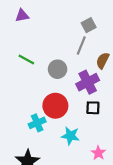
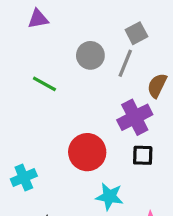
gray circle: (58, 69) -> (90, 55), moved
cyan cross: (37, 123) -> (24, 178), moved

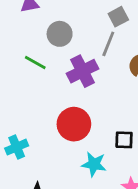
gray circle: (90, 55) -> (60, 34), moved
purple cross: (135, 117) -> (83, 71), moved
black square: (143, 155) -> (124, 140), moved

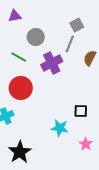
red circle: (74, 124) -> (21, 88), moved

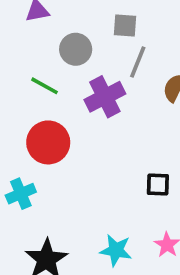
gray square: (77, 25) -> (125, 25), moved, turned 32
cyan star: (60, 128) -> (116, 250), moved

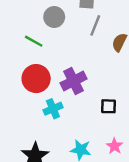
purple cross: (105, 97) -> (73, 81), moved
cyan cross: (21, 194) -> (53, 109), moved

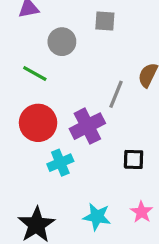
gray line: (95, 25) -> (116, 94), moved

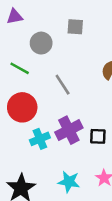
gray line: (116, 94) -> (63, 85), moved, turned -55
purple cross: (87, 126) -> (69, 130), moved

